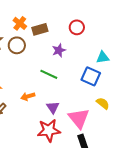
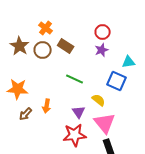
brown rectangle: (40, 29) -> (66, 46), moved, turned 49
purple star: (59, 50) -> (102, 50), moved
orange arrow: (28, 96) -> (47, 106), moved, turned -64
yellow semicircle: (103, 103) -> (99, 100), moved

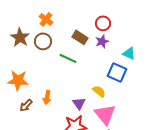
brown rectangle: (66, 46) -> (80, 37), moved
cyan triangle: (129, 62) -> (129, 53), turned 32
green line: (75, 79) -> (68, 58), moved

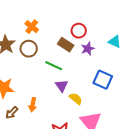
red circle: (103, 23) -> (79, 31), moved
cyan triangle: (129, 53) -> (115, 42), moved
yellow semicircle: (99, 91) -> (76, 99), moved
purple triangle: (79, 103) -> (62, 86), moved

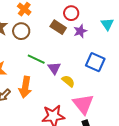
cyan triangle: (115, 42) -> (107, 24), turned 32
green line: (54, 66) -> (36, 59), moved
orange arrow: (33, 105) -> (25, 87), size x1.5

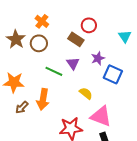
purple star: (80, 31) -> (98, 58), moved
purple triangle: (54, 68) -> (73, 63), moved
pink triangle: (83, 104) -> (101, 116), turned -30

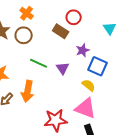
purple triangle: (73, 63) -> (63, 68), moved
yellow semicircle: (86, 93) -> (89, 85), moved

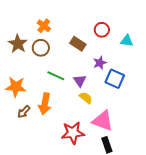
red circle: (74, 17) -> (102, 30), moved
cyan triangle: (110, 28) -> (127, 41), turned -48
yellow semicircle: (89, 85) -> (86, 98), moved

